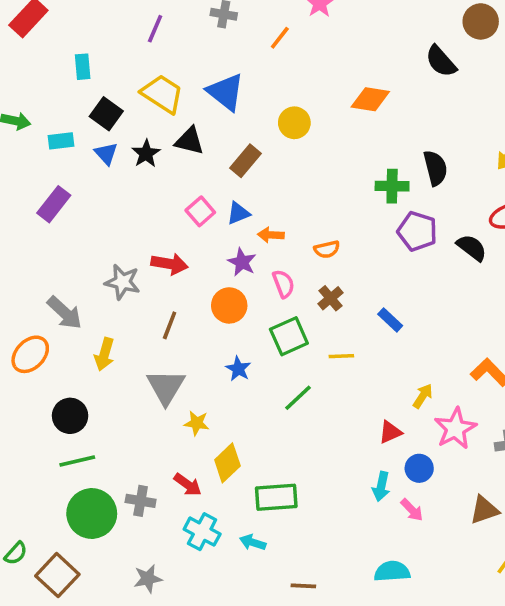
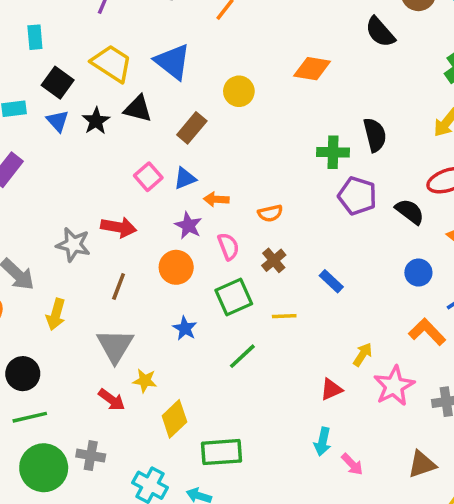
blue circle: (419, 468) -> (418, 273), moved
red arrow: (188, 485) -> (112, 400), moved

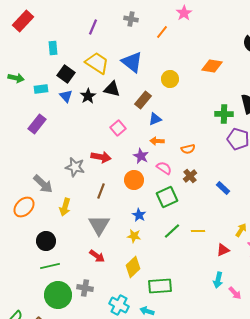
blue triangle: (185, 178) -> (155, 119), moved
pink semicircle: (228, 246) -> (164, 168), turned -35
yellow line: (284, 316) -> (198, 231), moved
yellow star: (145, 381) -> (134, 236), moved

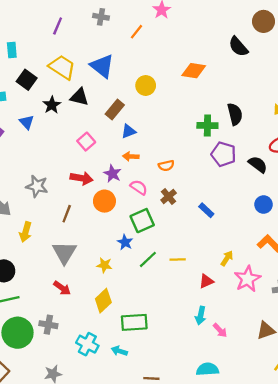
blue triangle: (66, 96) -> (27, 122), moved
red arrow: (101, 157) -> (82, 178), moved
blue star: (139, 215) -> (125, 242), moved

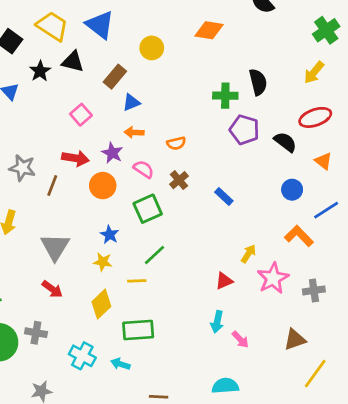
brown line: (67, 214) -> (52, 186), moved
blue star: (125, 242) -> (110, 235), moved
yellow line: (178, 259) -> (137, 281), moved

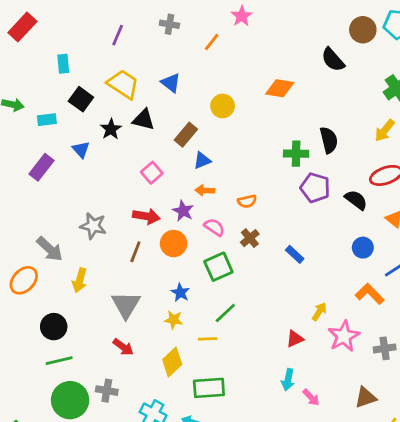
blue triangle: (100, 25) -> (171, 83), size x0.7
brown line: (52, 186) -> (135, 252), moved

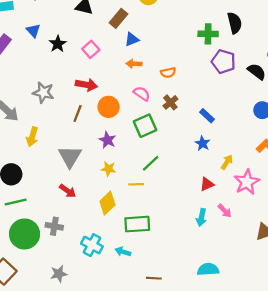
black star: (111, 129) -> (58, 44), moved
purple star: (183, 211) -> (107, 140), moved
blue star: (180, 293) -> (203, 143), moved
pink arrow: (311, 397) -> (225, 211), moved

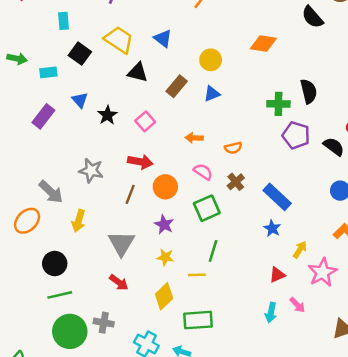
blue triangle: (132, 39) -> (212, 94), moved
blue rectangle: (207, 116) -> (277, 197), size x1.6
green line: (151, 163) -> (213, 251), turned -30

